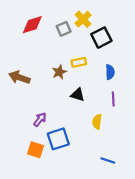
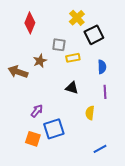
red diamond: (32, 25) -> (30, 23), turned -50
gray square: (64, 29) -> (59, 45), moved, turned 32
brown star: (59, 72) -> (40, 61), moved
blue line: (108, 160) -> (100, 149), turned -48

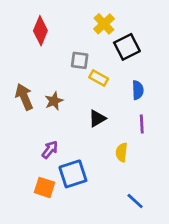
yellow rectangle: (73, 58) -> (99, 78), turned 40
brown star: (40, 61) -> (54, 101), moved
brown arrow: (18, 72) -> (24, 97), turned 48
black triangle: (72, 88) -> (97, 119), turned -48
blue line: (100, 149) -> (135, 201), turned 72

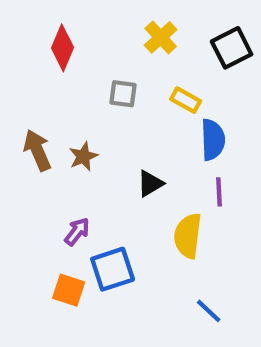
black square: (127, 47) -> (232, 48), moved
yellow rectangle: (99, 78) -> (186, 100), moved
blue semicircle: (138, 90) -> (213, 140), size x1.4
yellow semicircle: (122, 152) -> (188, 236), size x1.5

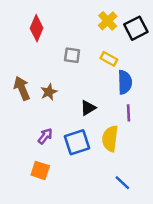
yellow cross: (161, 37) -> (108, 21), moved
blue square: (113, 269) -> (77, 142), moved

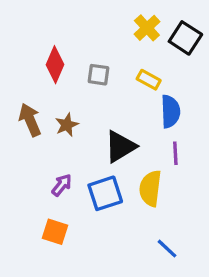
red diamond: (37, 28) -> (55, 65), moved
black square: (136, 28) -> (185, 38), turned -30
black triangle: (88, 108) -> (120, 147), size x1.5

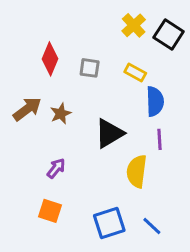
brown arrow: (30, 120) -> (27, 109), turned 76
blue square: (105, 193) -> (109, 223), moved

